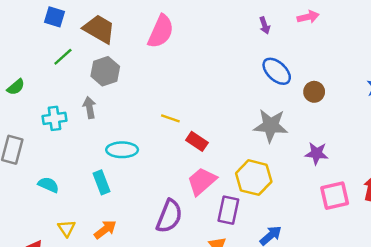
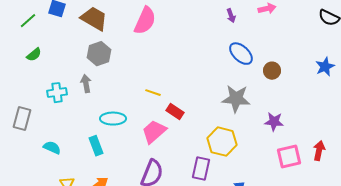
green line: (63, 57) -> (28, 21), moved
green semicircle: (16, 87) -> (34, 55), moved
pink trapezoid: (202, 181) -> (154, 132), moved

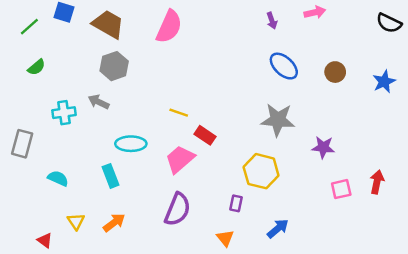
brown circle: (272, 71) -> (335, 72), moved
gray arrow: (86, 84) -> (99, 102), turned -54
pink square: (289, 157) -> (341, 189), size x0.7
purple rectangle: (201, 169) -> (236, 203), size x0.6

